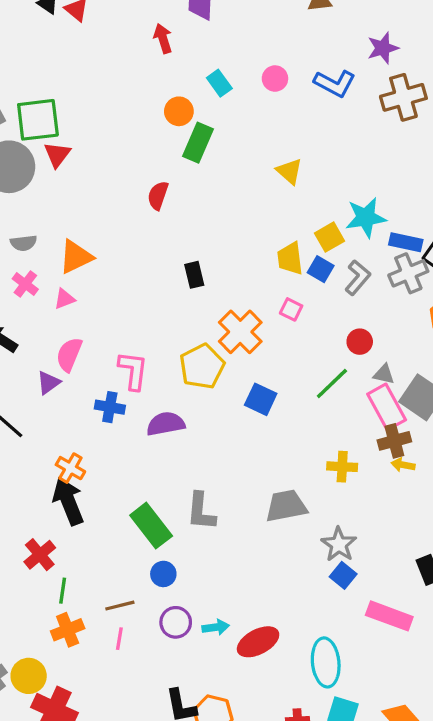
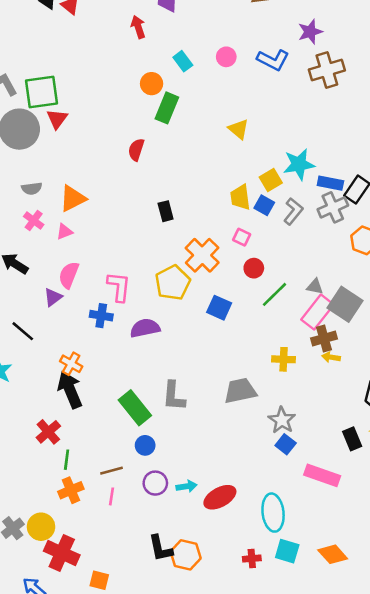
red circle: (360, 342) -> (254, 268), moved
pink rectangle: (387, 407) -> (317, 312), turned 68

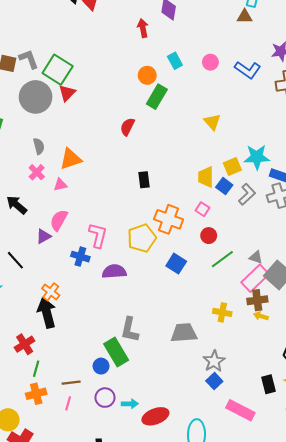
green square: (41, 92) -> (58, 70), turned 32
gray semicircle: (32, 188) -> (39, 146), turned -105
orange cross: (202, 255) -> (169, 219), turned -32
green rectangle: (135, 408) -> (116, 352), moved

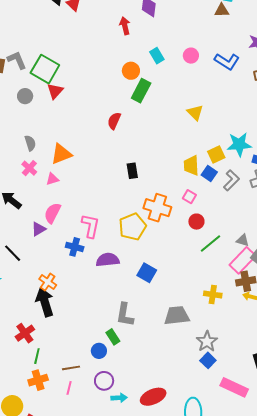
gray circle: (36, 97) -> (25, 96), size x0.5
blue square: (176, 264) -> (147, 273), moved
green rectangle: (116, 352) -> (113, 337), size x0.6
cyan arrow: (130, 404) -> (119, 398), moved

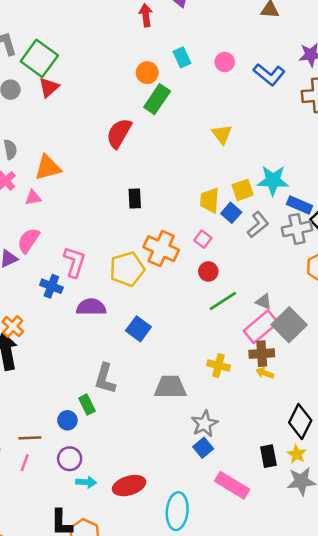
red semicircle: (114, 121) -> (119, 133), size x1.4

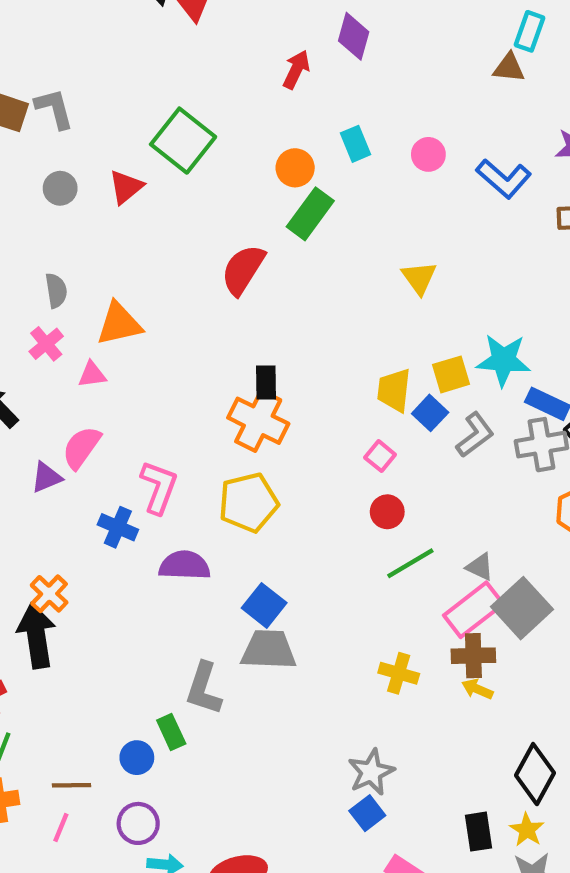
red arrow: (146, 15) -> (296, 70), turned 30
green square: (39, 58) -> (183, 141), moved
orange cross: (161, 249) -> (258, 421), moved
gray trapezoid: (170, 387) -> (269, 650), moved

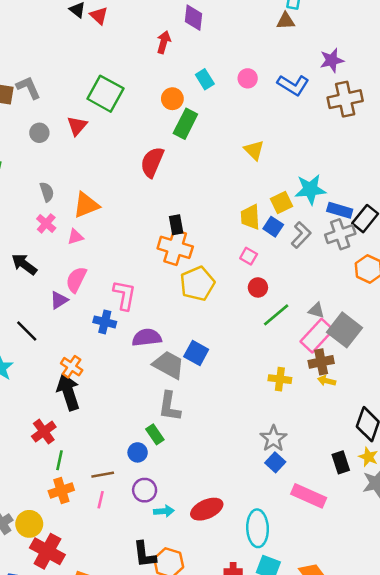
yellow pentagon: (248, 502) -> (197, 284), moved
gray trapezoid: (269, 650) -> (169, 365), moved, turned 36

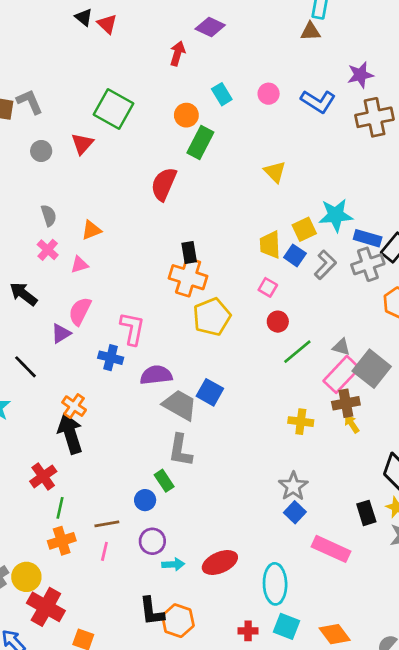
purple diamond: (194, 18) -> (210, 27), turned -72
orange triangle: (86, 205) -> (91, 230), size x0.7
yellow arrow: (327, 381) -> (352, 424), turned 42

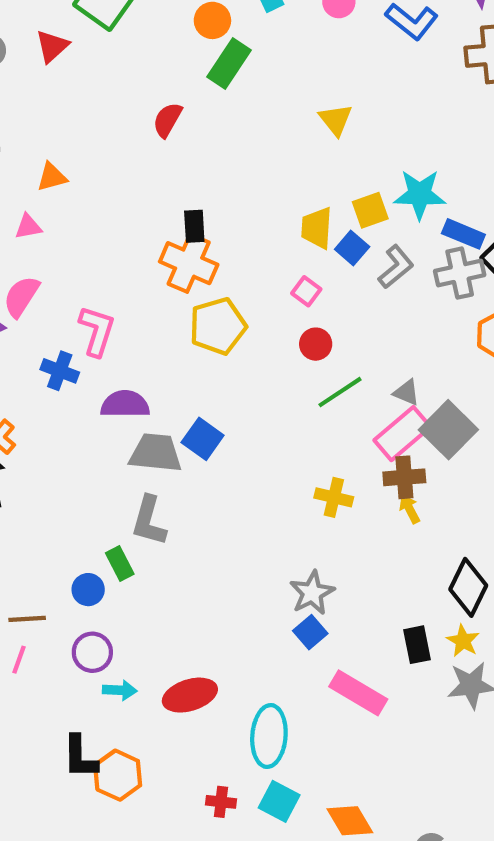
red semicircle: (164, 184) -> (167, 120), size x0.7
gray trapezoid: (180, 405) -> (156, 453), turned -30

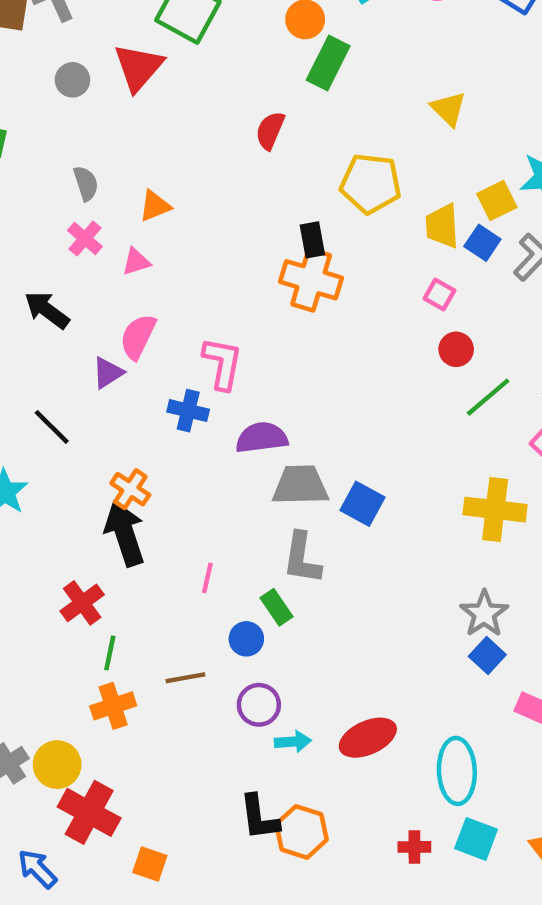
red triangle: (52, 46) -> (138, 67), size x1.4
yellow pentagon: (218, 326) -> (371, 183), moved, turned 30
blue square: (203, 439) -> (362, 504), moved
yellow cross: (334, 497) -> (495, 510), size x1.5
pink line: (19, 660) -> (207, 578), moved

